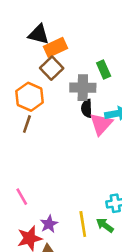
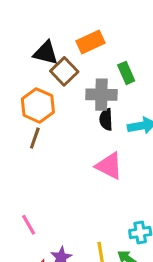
black triangle: (39, 34) -> (46, 53), moved
orange rectangle: (56, 47) -> (91, 42), moved
pink triangle: (101, 124) -> (109, 166), moved, turned -45

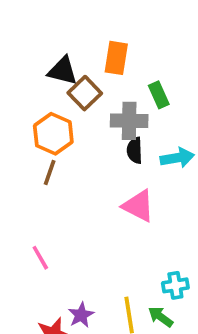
orange rectangle: (91, 42) -> (116, 58), turned -56
pink line: (29, 225) -> (40, 258), moved

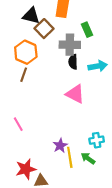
purple star: (81, 315) -> (60, 146), moved

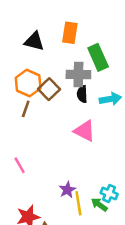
brown square: (44, 29) -> (49, 89), moved
green rectangle: (87, 30) -> (98, 57), size x1.5
cyan cross: (97, 140) -> (109, 193), moved, turned 32

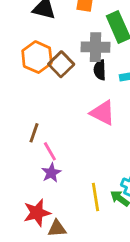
brown line: (26, 109) -> (34, 133), moved
pink line: (20, 165) -> (50, 151), moved
purple star: (67, 190) -> (51, 173), moved

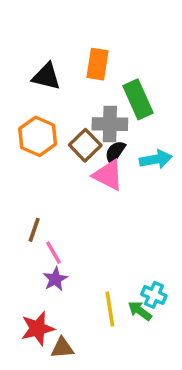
brown square: (61, 64) -> (85, 145), moved
black semicircle: (100, 70) -> (115, 152), turned 36
pink triangle: (103, 113) -> (108, 175), moved

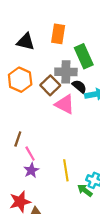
black semicircle: (115, 152) -> (79, 86), moved, turned 96
yellow line: (110, 309) -> (66, 170), moved

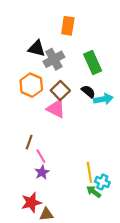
orange rectangle: (58, 34) -> (68, 26), moved
gray cross: (66, 72) -> (54, 59), moved, turned -30
pink triangle: (65, 104) -> (56, 109), moved
yellow line: (66, 170) -> (89, 172), moved

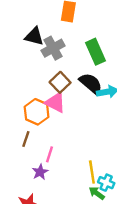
orange hexagon: (31, 85) -> (37, 112), moved
black semicircle: (88, 92) -> (91, 84), size x1.5
pink line: (41, 156) -> (49, 154), moved, turned 48

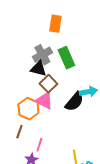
black triangle: (34, 36) -> (38, 69), moved
green rectangle: (96, 52) -> (66, 58), moved
black semicircle: (91, 84) -> (74, 102), moved, turned 90

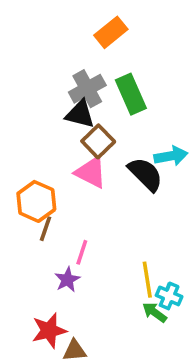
orange rectangle: (55, 24) -> (111, 32), turned 42
black semicircle: (74, 102) -> (145, 174), turned -85
orange hexagon: (28, 109) -> (36, 201), moved

